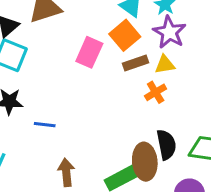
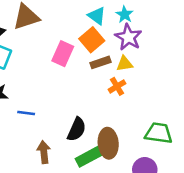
black semicircle: (166, 145) -> (77, 129), moved, turned 35

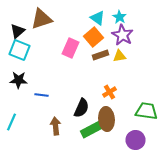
orange cross: (117, 86) -> (110, 92), moved

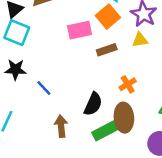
pink rectangle: (70, 48) -> (80, 30), turned 54
brown rectangle: (100, 55) -> (107, 50), moved
blue line: (42, 95) -> (44, 88), turned 40

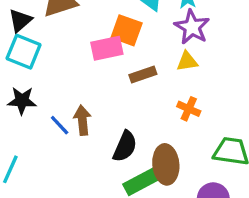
orange square: (108, 17) -> (127, 30), moved, turned -30
orange cross: (128, 84) -> (189, 109), moved, turned -35
brown arrow: (61, 126) -> (82, 120), moved

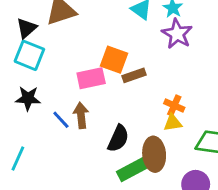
orange square: (127, 30) -> (114, 60), moved
pink rectangle: (107, 48) -> (91, 78), moved
yellow triangle: (187, 61) -> (173, 123), moved

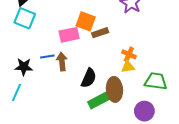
black star: (28, 98) -> (24, 67), moved
blue line: (61, 120) -> (47, 56), moved, turned -56

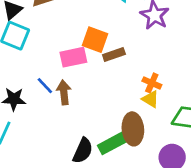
blue line: (47, 56) -> (45, 86), turned 56
yellow triangle: (128, 67) -> (150, 99), turned 40
black semicircle: (89, 78) -> (83, 151), moved

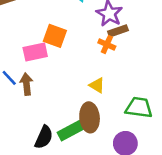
brown rectangle: (114, 55) -> (118, 31), moved
orange cross: (152, 83) -> (107, 45), moved
yellow triangle: (150, 99) -> (97, 85), moved

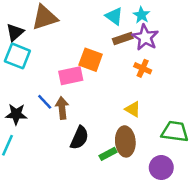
brown rectangle: (118, 31) -> (123, 39), moved
green rectangle: (72, 130) -> (108, 154), size x0.6
black semicircle: (44, 137) -> (79, 138), moved

